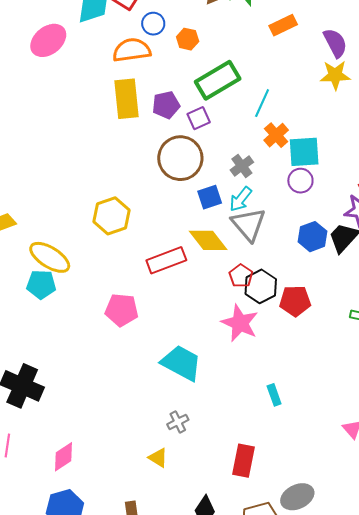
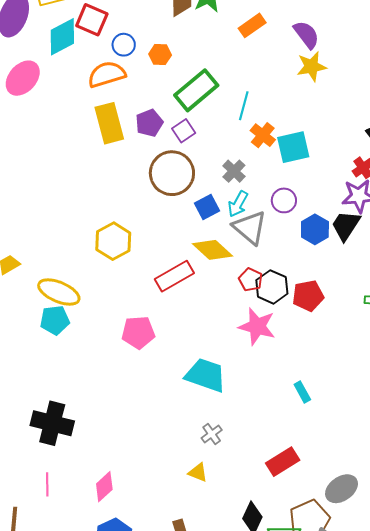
purple circle: (300, 181) -> (284, 200), moved
red rectangle: (243, 461) -> (283, 462), turned 56

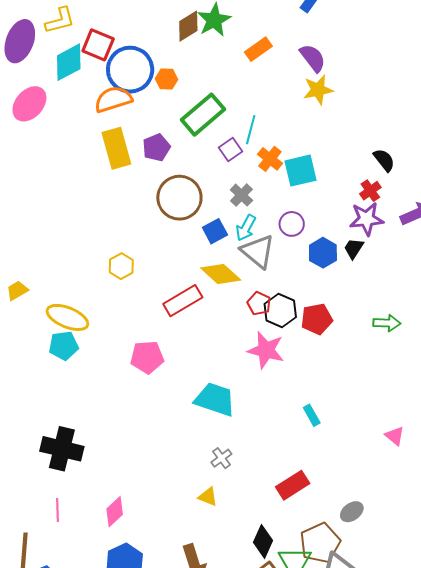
blue circle: (124, 45) -> (130, 70), size x2.0
purple square: (184, 131) -> (231, 149), moved
black trapezoid: (346, 225) -> (354, 248), size x0.7
yellow hexagon: (113, 241) -> (121, 266), size x0.7
gray ellipse: (342, 489) -> (352, 512), size x0.7

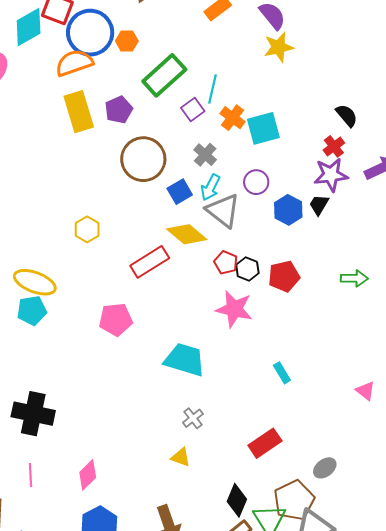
black hexagon: (280, 311) -> (247, 269), size x0.7

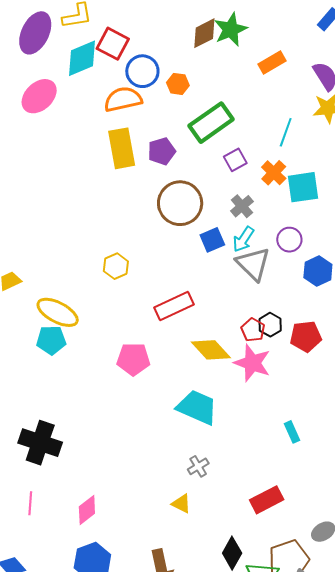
blue circle: (90, 33) -> (142, 71), size x0.7
cyan line: (212, 89) -> (286, 132), moved
yellow diamond: (187, 234) -> (211, 350), moved
red pentagon: (226, 262) -> (253, 330), moved

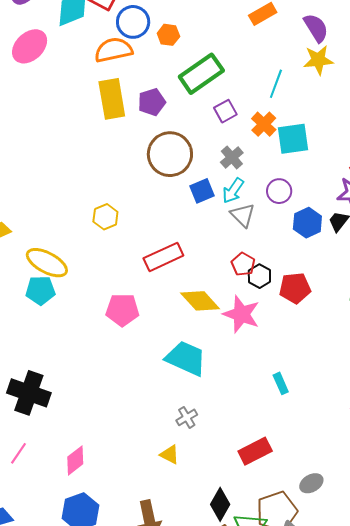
gray triangle: (253, 264) -> (243, 215), size x0.7
red pentagon: (253, 330) -> (243, 264), moved
pink line: (30, 503) -> (19, 453), turned 30

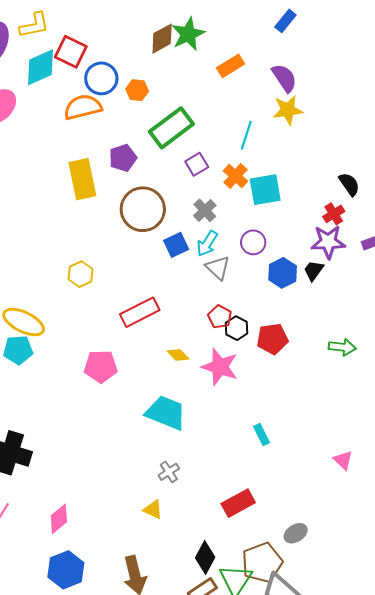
yellow rectangle: (112, 99) -> (82, 179), moved
yellow diamond: (200, 301) -> (178, 355), size x0.6

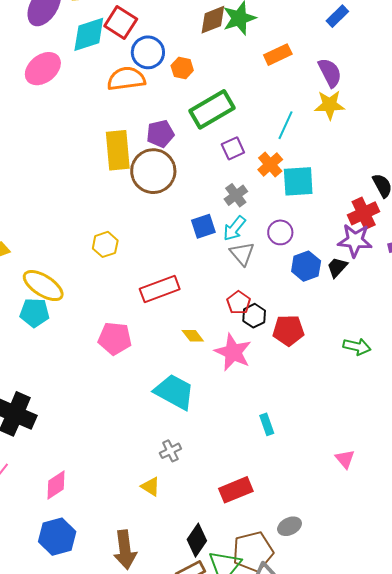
brown circle: (143, 209) -> (153, 171), moved
red cross: (334, 214) -> (364, 213), size x1.4

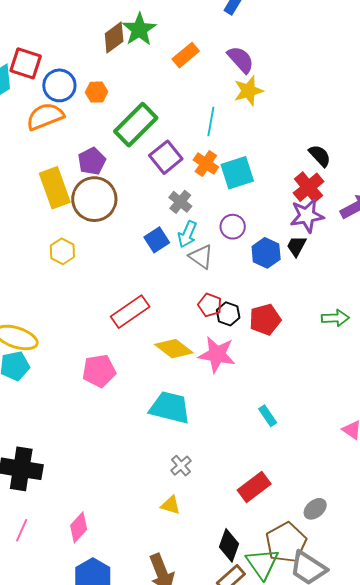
purple square: (233, 148) -> (166, 157), size x1.4
yellow hexagon: (105, 244) -> (62, 251), moved
yellow diamond: (193, 336) -> (174, 349), size x1.6

